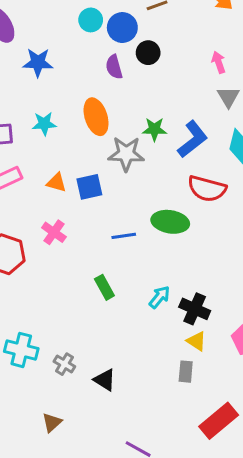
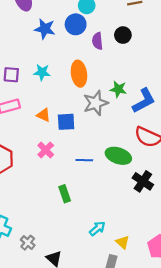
blue circle: (122, 28) -> (76, 24), moved
gray star: (126, 154) -> (96, 103), turned -30
pink cross: (54, 232) -> (46, 150), moved
cyan arrow: (159, 297) -> (97, 229), moved
black cross: (195, 309) -> (143, 181), moved

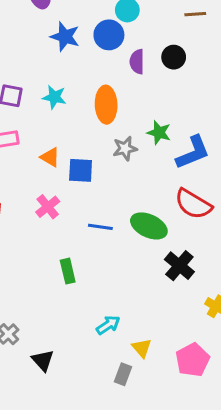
gray star: (96, 103) -> (125, 148), size x0.7

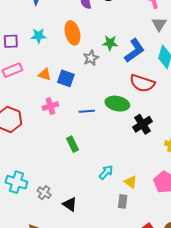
blue square: (81, 170) -> (66, 78), turned 30
pink cross: (48, 207) -> (50, 106), turned 35
black cross: (179, 266) -> (142, 124), turned 30

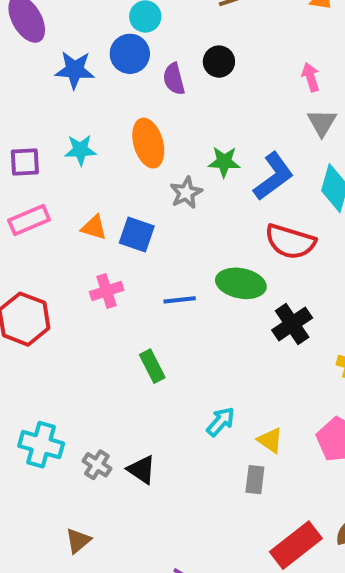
black triangle: (70, 204) -> (142, 470), moved

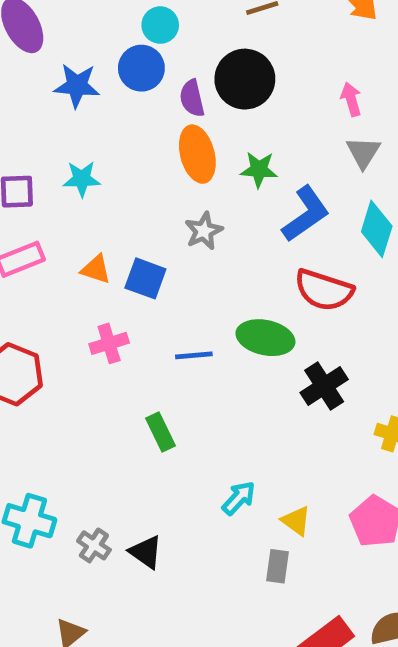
black circle: (219, 62) -> (245, 79), size x1.6
orange ellipse: (148, 143) -> (197, 154), moved
green star: (224, 162) -> (259, 170), moved

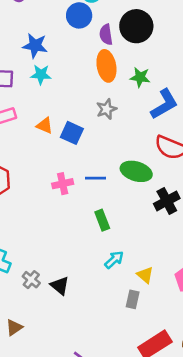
blue star: (77, 86) -> (35, 46), moved
pink cross: (109, 343) -> (63, 184), moved
green rectangle: (160, 432) -> (102, 220), moved

